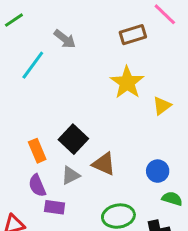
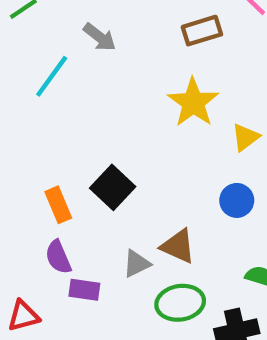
brown triangle: (104, 164) -> (178, 246), moved
blue circle: (158, 171) -> (237, 200), moved
gray triangle: (71, 175) -> (137, 264), moved

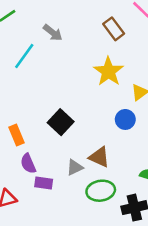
brown rectangle: (202, 31) -> (114, 29), turned 70
blue circle: (237, 200) -> (125, 119), moved
orange rectangle: (58, 205) -> (16, 135), moved

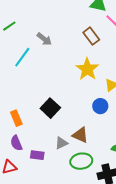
purple semicircle: (28, 163) -> (16, 143), moved

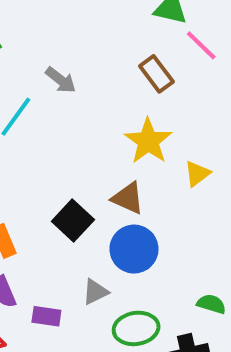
blue circle: (100, 106) -> (134, 249), moved, size x1.5
brown triangle: (80, 135) -> (128, 198), moved

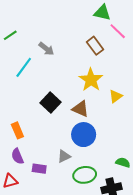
black square: (73, 221) -> (51, 103), moved

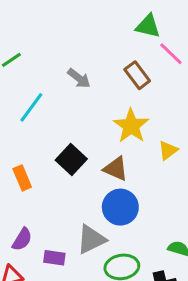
gray arrow: (46, 49) -> (79, 78), moved
orange rectangle: (17, 130) -> (22, 178), moved
purple semicircle: (17, 156) -> (22, 239), turned -126
gray triangle: (64, 156) -> (91, 239), size x1.5

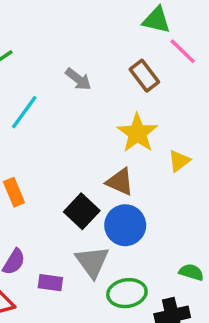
black square: (71, 160) -> (82, 211), moved
gray triangle: (91, 239) -> (92, 262), turned -40

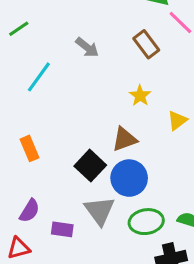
yellow star: (137, 133) -> (140, 96), size x0.6
brown triangle: (120, 182) -> (124, 139), turned -44
green ellipse: (127, 293) -> (146, 222), moved

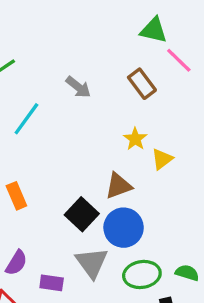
yellow triangle: (177, 120) -> (162, 159), moved

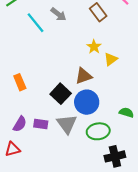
cyan line: (26, 119) -> (35, 23), moved, turned -75
green semicircle: (187, 273) -> (126, 113), moved
purple rectangle: (52, 283) -> (41, 124), moved

